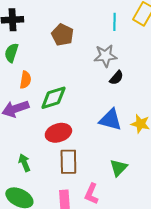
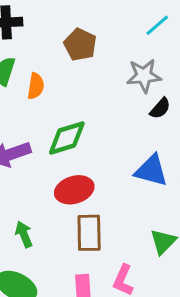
cyan line: (114, 22) -> (157, 25), turned 48
orange semicircle: (25, 80) -> (36, 86), moved

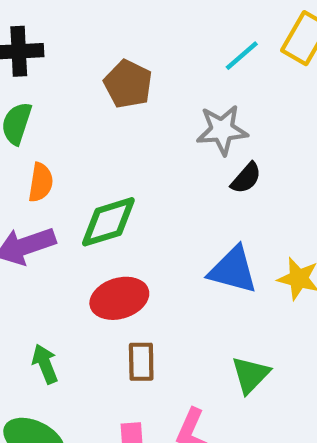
orange semicircle: (36, 86) -> (41, 182), moved
brown rectangle: (89, 233) -> (141, 362), size x0.7

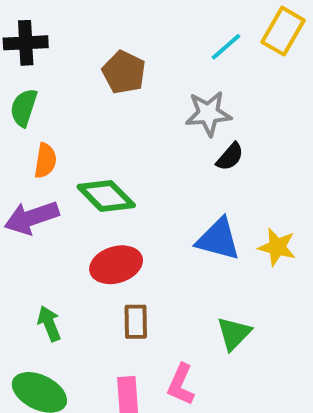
green diamond: (108, 222) -> (106, 196), turned 62

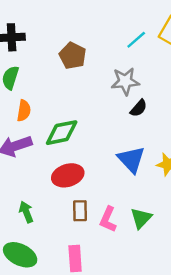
green diamond: (106, 196) -> (62, 133), turned -56
blue triangle: (218, 239) -> (131, 159), turned 32
pink L-shape: (181, 385) -> (108, 219), moved

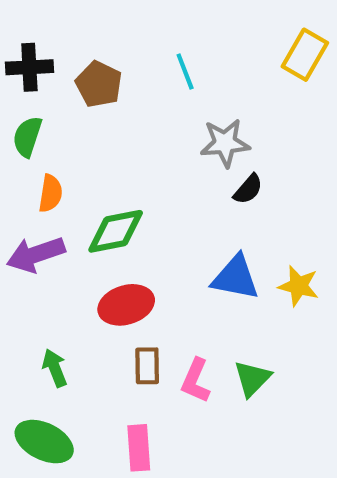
cyan line: (136, 40) -> (185, 71), moved, turned -70
brown pentagon: (73, 56) -> (99, 84), moved
blue triangle: (131, 159) -> (235, 278), turned -36

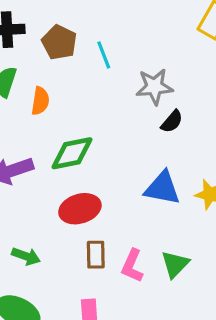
cyan line: (185, 71) -> (104, 55), moved
orange semicircle: (50, 193) -> (40, 101), moved
green arrow: (55, 368) -> (26, 256), turned 132

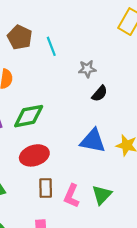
gray star: (154, 87) -> (87, 69), size x0.7

